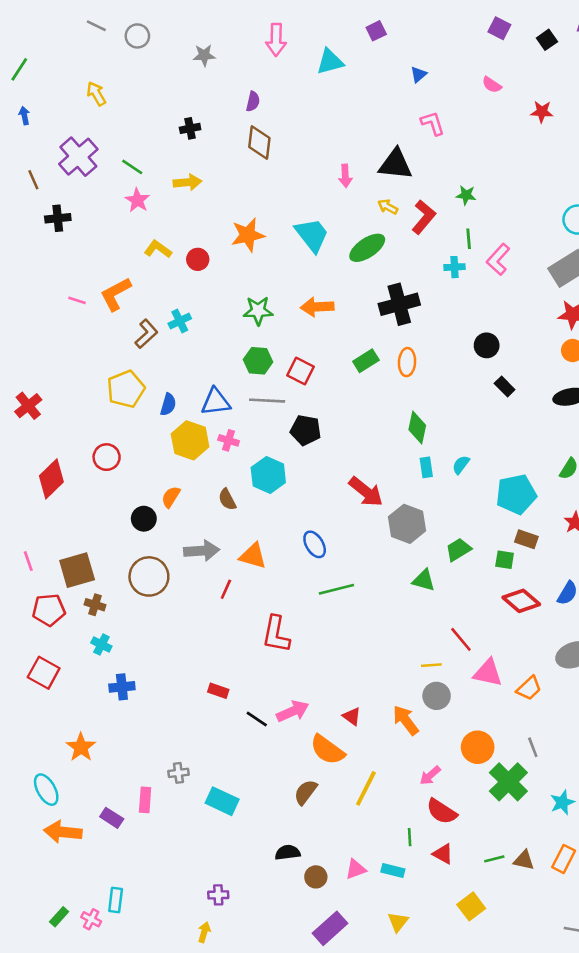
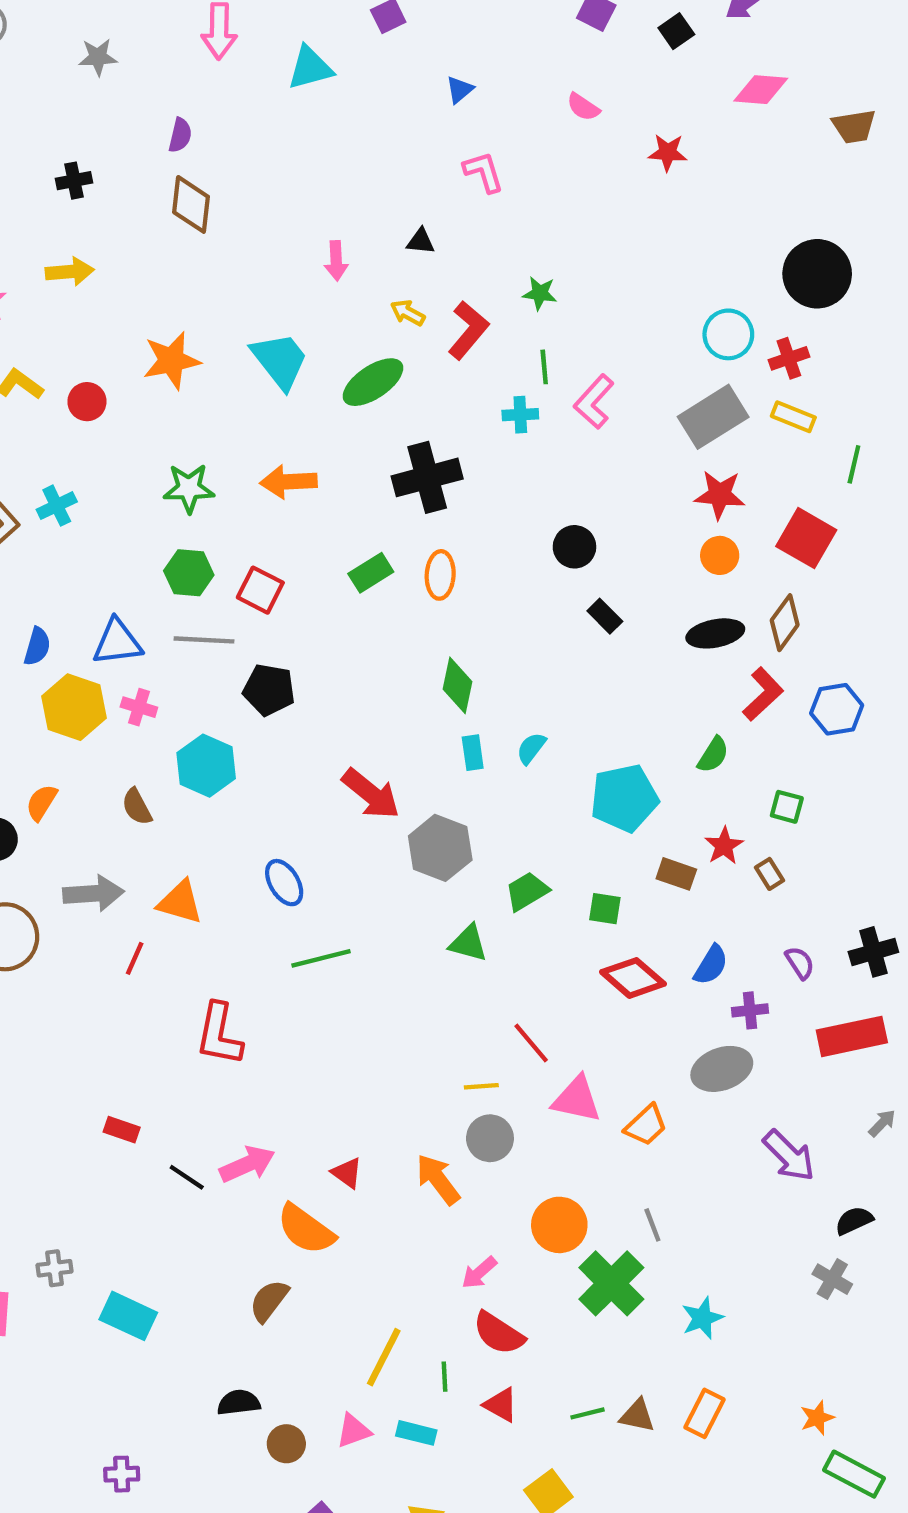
black triangle: (395, 164) -> (421, 241), size x0.5
brown rectangle: (526, 539) -> (676, 874), moved
yellow line: (366, 788) -> (384, 1357), moved

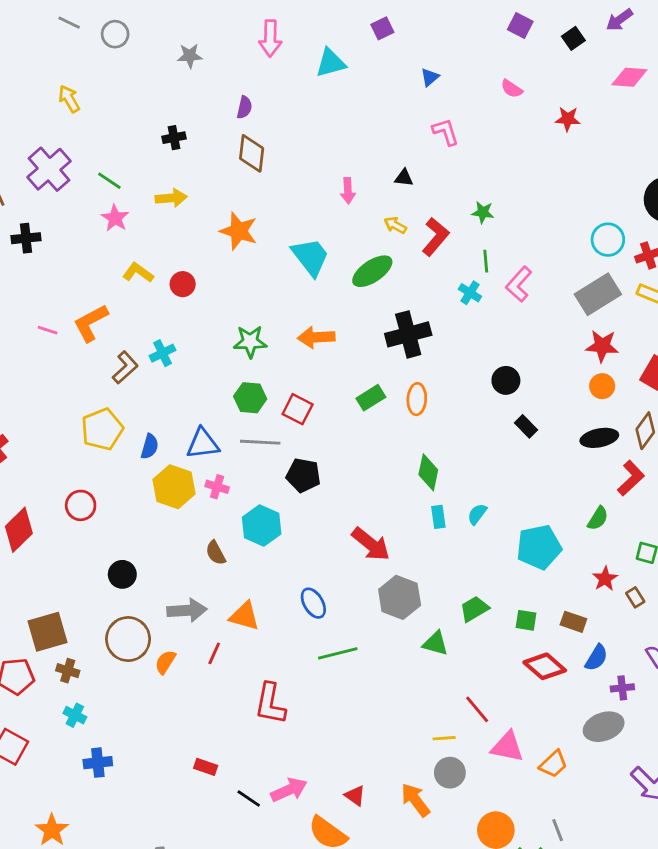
orange star: (171, 360) -> (239, 231), moved, turned 30
cyan cross: (520, 415) -> (470, 293), turned 35
orange semicircle: (42, 802) -> (165, 662), moved
gray hexagon: (440, 848) -> (400, 597), moved
brown rectangle: (676, 874) -> (573, 622), moved

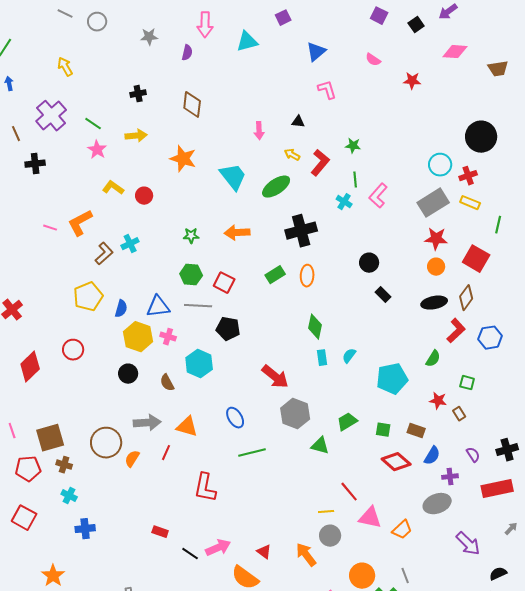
blue triangle: (430, 77) -> (316, 52), size x1.5
purple semicircle: (244, 107) -> (187, 53), moved
green star: (250, 342) -> (191, 236), size x0.7
black circle: (122, 574) -> (128, 374), moved
red star: (605, 579) -> (438, 401), turned -30

